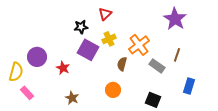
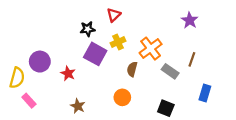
purple star: (175, 19) -> (190, 20), size x0.7

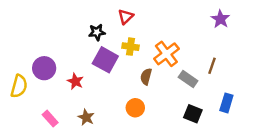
purple star: (190, 20) -> (220, 19), moved
yellow cross: (118, 42) -> (130, 47), turned 32
pink rectangle: (29, 101) -> (50, 119), moved
black square: (166, 108) -> (193, 114), moved

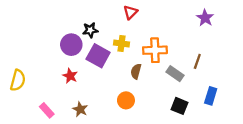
red triangle: (126, 17) -> (130, 12), moved
orange cross: (166, 54) -> (155, 50), turned 35
purple circle: (44, 68) -> (71, 45), moved

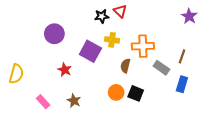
red triangle: (130, 12) -> (120, 11), turned -32
black star: (90, 30) -> (102, 16), moved
purple circle: (71, 45) -> (54, 34), moved
blue rectangle: (211, 96) -> (182, 84), moved
black square: (179, 106) -> (136, 93), moved

